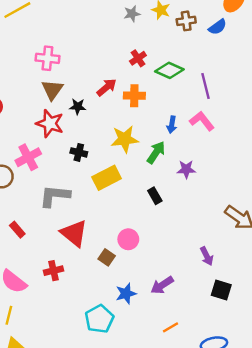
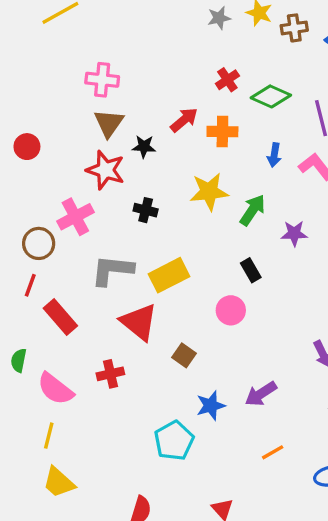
blue arrow: (172, 125) -> (274, 155), moved
yellow rectangle: (107, 178) -> (169, 275), moved
red rectangle: (17, 230) -> (60, 317), size x1.5
pink circle: (128, 239) -> (231, 310), moved

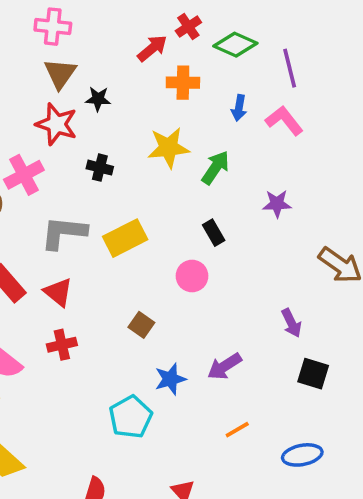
red arrow: (184, 120) -> (152, 48), moved
purple star: (294, 233) -> (277, 204), moved
red triangle: (139, 322) -> (58, 292), moved, size x0.7

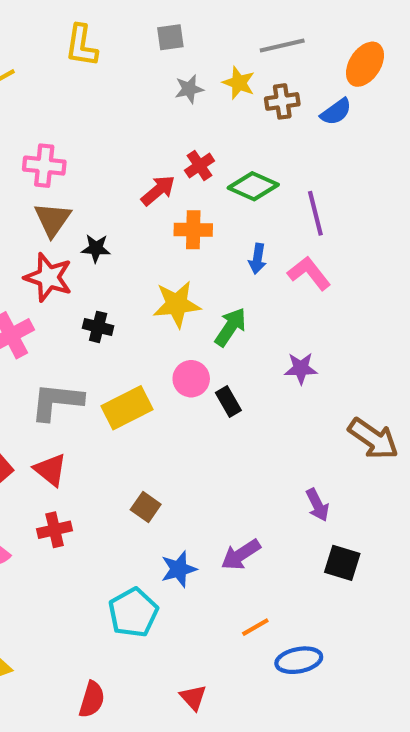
pink circle: (192, 276) -> (191, 379), moved
blue ellipse: (302, 455) -> (299, 660), moved

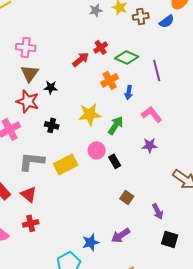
orange cross: (193, 230) -> (110, 80), moved, turned -30
pink L-shape: (309, 273) -> (152, 114), moved
brown square: (146, 507) -> (127, 197), moved

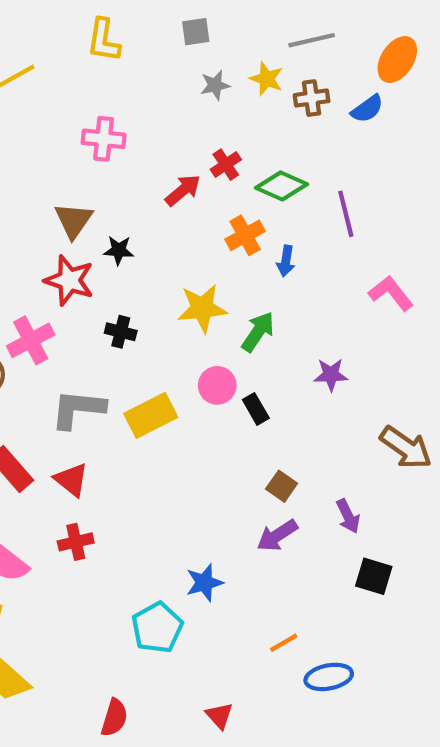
pink cross: (26, 47) -> (104, 139), moved
pink L-shape: (152, 114) -> (391, 293), moved
purple arrow: (121, 235) -> (277, 535), moved

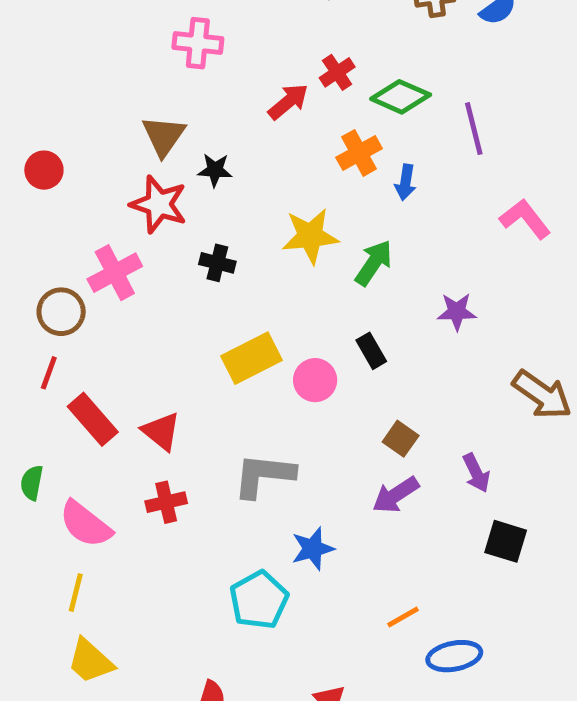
pink circle: (217, 385) -> (315, 380), moved
gray L-shape: (78, 409) -> (264, 475), moved

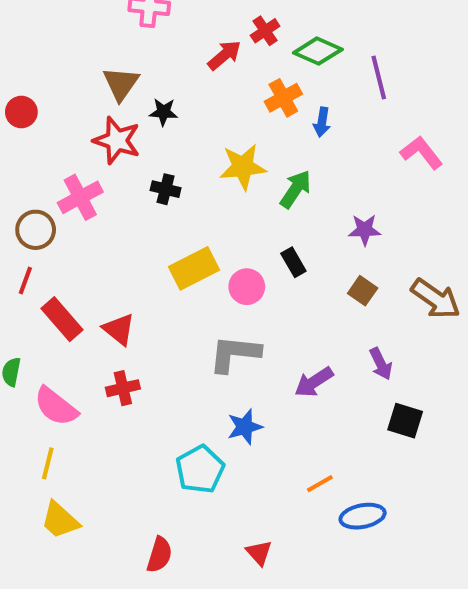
brown square: (401, 439) -> (363, 291), moved
gray L-shape: (264, 475) -> (235, 354), moved

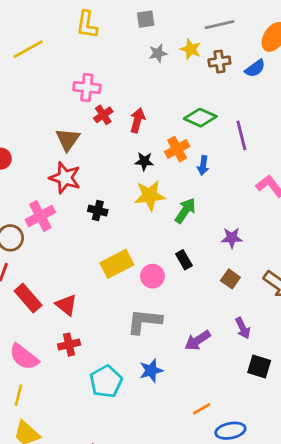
red cross: (265, 31) -> (103, 115), moved
red arrow: (224, 55) -> (137, 120), turned -35
black star: (164, 112) -> (144, 161), moved
cyan pentagon: (200, 469) -> (106, 381), moved

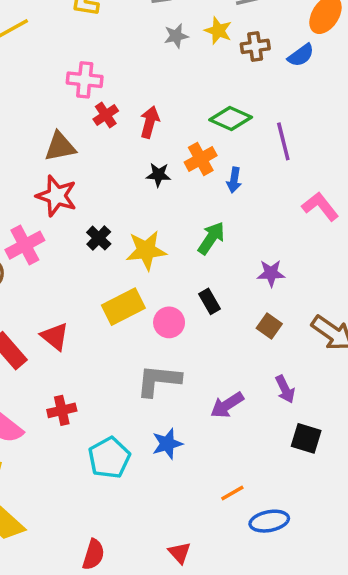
brown triangle: (68, 139) -> (60, 147), turned 44
yellow star: (150, 196) -> (146, 250), moved
black cross: (98, 211) -> (99, 238), turned 30
red triangle: (66, 305) -> (55, 336), moved

